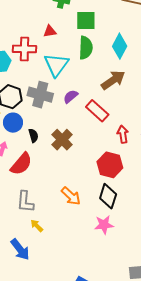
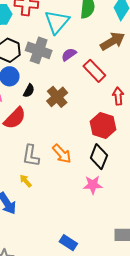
black semicircle: (33, 136) -> (29, 91), turned 40
gray L-shape: (25, 202) -> (31, 156), moved

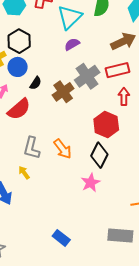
gray cross: (39, 50) -> (87, 76), moved, turned 30
purple semicircle: (69, 55) -> (72, 44), moved
red rectangle: (94, 71) -> (118, 70), moved, turned -65
pink star: (93, 185) -> (91, 183), turned -30

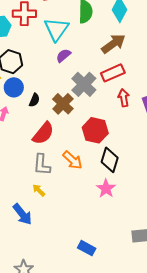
red semicircle: (19, 109) -> (43, 133), moved
red hexagon: (106, 124) -> (95, 130), moved

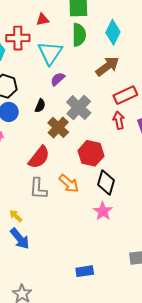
red rectangle: (113, 73) -> (125, 95), moved
black semicircle: (34, 100) -> (40, 106), moved
yellow arrow: (39, 190) -> (16, 216), moved
blue rectangle: (87, 248) -> (85, 271), turned -36

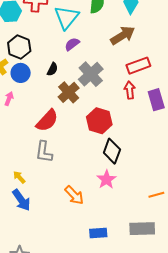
orange arrow: (69, 184) -> (74, 195), moved
blue rectangle: (85, 271) -> (98, 233), moved

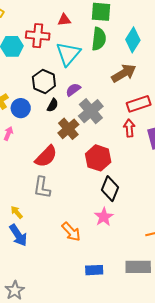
purple semicircle: (72, 44) -> (73, 90), moved
black hexagon: (19, 47) -> (44, 81), moved

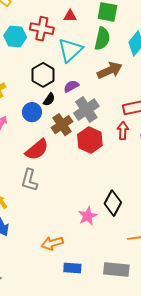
brown arrow: (124, 73) -> (110, 70), moved
blue circle: (21, 108) -> (32, 112), moved
red hexagon: (98, 158) -> (90, 140), moved
black diamond: (110, 189) -> (113, 203), moved
orange arrow: (71, 232) -> (52, 243), moved, turned 110

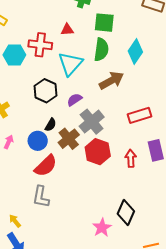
black semicircle: (49, 99) -> (51, 125), moved
blue circle: (32, 112) -> (38, 141), moved
red arrow: (123, 131) -> (131, 158), moved

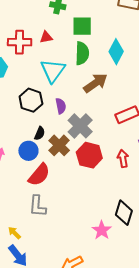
red cross: (40, 45) -> (20, 42), moved
purple semicircle: (75, 100) -> (61, 106), turned 119

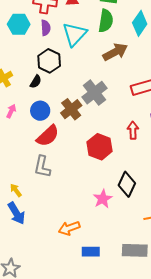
purple semicircle: (61, 106) -> (46, 28), moved
black semicircle: (40, 133) -> (36, 82), moved
red hexagon: (89, 155) -> (100, 147), moved

